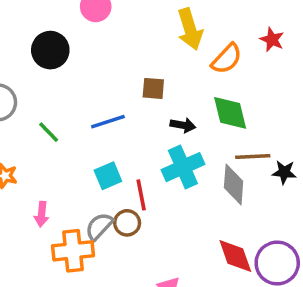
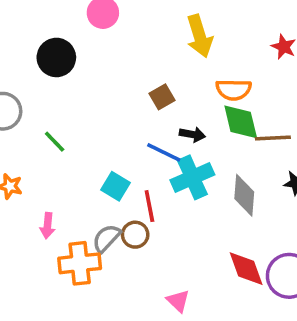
orange semicircle: (227, 59) -> (234, 90), moved, turned 48
brown square: (153, 88) -> (162, 97), turned -35
blue line: (108, 122) -> (164, 152), moved, turned 44
brown line: (253, 157) -> (273, 138), moved
cyan square: (108, 176) -> (115, 186), turned -36

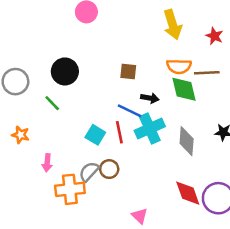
yellow arrow: (200, 36) -> (173, 25), moved
black circle: (56, 57) -> (65, 71), moved
brown square: (162, 97) -> (128, 71), turned 36
brown line: (273, 138) -> (207, 73), moved
red line: (149, 206) -> (119, 132), moved

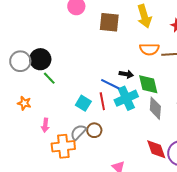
black circle: (65, 71) -> (40, 59), moved
brown square: (128, 71) -> (109, 22), moved, size x1.5
green diamond: (184, 89) -> (148, 84), moved

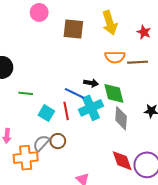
green line: (49, 78) -> (26, 93), moved, turned -40

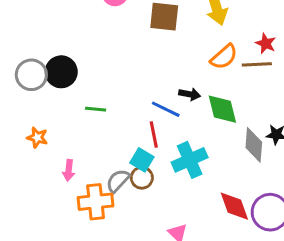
red star: (144, 32) -> (266, 43), moved
orange semicircle: (115, 57) -> (224, 57), turned -42
cyan cross: (91, 108) -> (190, 160), moved
cyan square: (46, 113) -> (142, 160), moved
gray diamond: (121, 118) -> (254, 145), moved

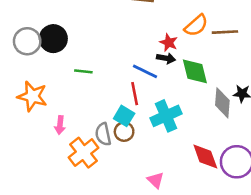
red star: (266, 43) -> (169, 43), moved
orange star: (37, 138) -> (32, 96), size x1.6
gray semicircle: (118, 181) -> (103, 134), turned -55
orange cross: (96, 202) -> (83, 153), turned -32

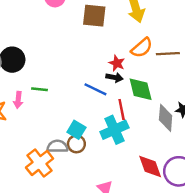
red line: (135, 94) -> (122, 110), moved
pink arrow: (60, 125) -> (18, 100), moved
gray semicircle: (103, 134) -> (57, 146), turned 102

